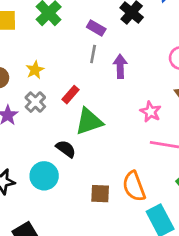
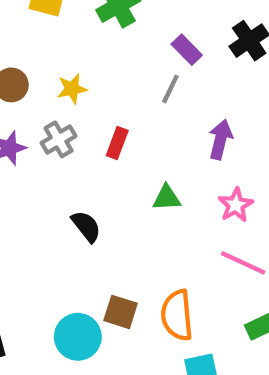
purple arrow: (120, 66) -> (220, 139), moved
red rectangle: (70, 95) -> (117, 143), turned -36
green triangle: (89, 121) -> (167, 198), moved, size x0.6
cyan circle: (44, 176) -> (78, 337), moved

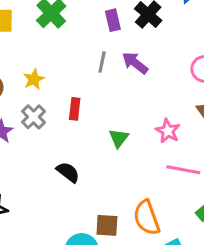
purple rectangle: (187, 50) -> (113, 20), moved, turned 45
purple arrow: (220, 139) -> (135, 63), moved, turned -52
green triangle: (167, 198) -> (119, 138), turned -35

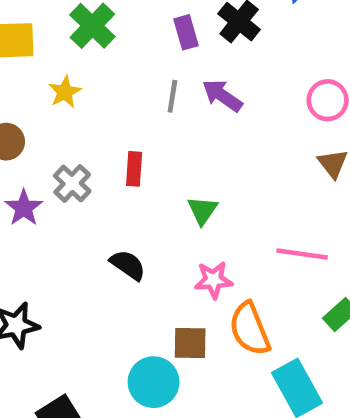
yellow star: (34, 79) -> (65, 92), moved
pink star: (168, 131) -> (213, 280), moved, turned -30

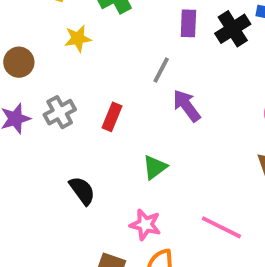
purple arrow: (222, 96) -> (187, 106), moved

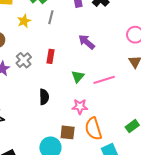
gray line: (161, 70) -> (51, 17), moved
black semicircle: (82, 191) -> (44, 97), turned 49
pink line: (221, 227) -> (104, 80), moved, turned -30

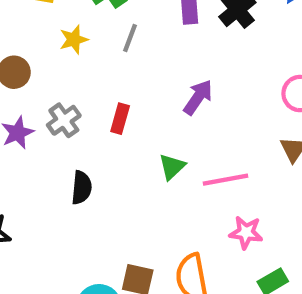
purple arrow: (87, 42) -> (198, 97), turned 78
black semicircle: (44, 97) -> (82, 188), moved
pink star: (80, 107) -> (246, 233), moved

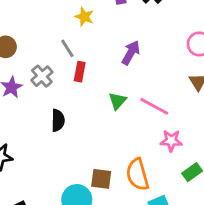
gray line: (130, 38) -> (67, 48), moved, turned -48
yellow star: (74, 40) -> (84, 17), moved, turned -30
pink line: (225, 180) -> (154, 106), turned 44

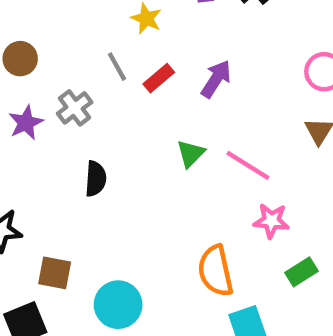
red rectangle: (80, 72) -> (159, 78), moved, turned 36
brown square: (101, 179) -> (55, 273), moved

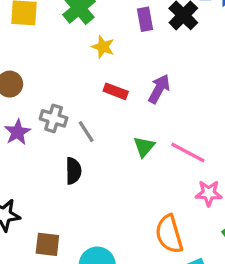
gray line: (117, 67) -> (86, 132), moved
red rectangle: (159, 78) -> (116, 91), turned 65
gray cross: (75, 108) -> (54, 118), turned -32

